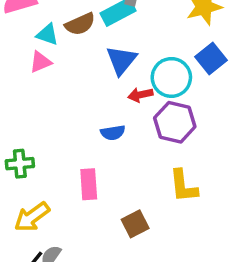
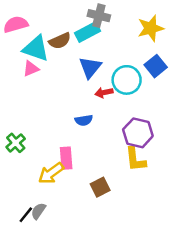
cyan triangle: (47, 34) -> (36, 48), size x1.6
purple hexagon: (175, 122) -> (138, 133), moved
green cross: (20, 164) -> (16, 143), turned -36
yellow arrow: (32, 217) -> (51, 173), moved

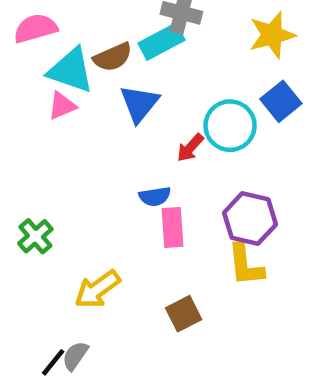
blue triangle: (90, 67) -> (139, 104), moved
red arrow: (104, 93) -> (190, 148), turned -36
pink rectangle: (66, 158) -> (173, 227), moved

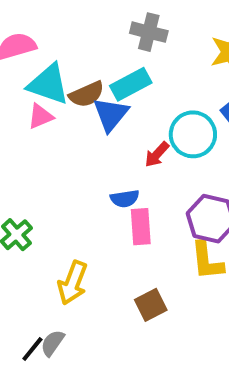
cyan rectangle: (161, 42) -> (131, 84), moved
brown semicircle: (113, 57) -> (87, 94), moved
yellow arrow: (97, 289) -> (73, 283), turned -33

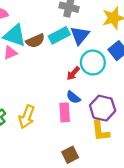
blue triangle: (111, 114) -> (80, 35), moved
blue semicircle: (125, 199) -> (73, 97), moved, turned 48
yellow arrow: (73, 283) -> (27, 117), moved

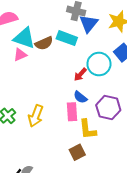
cyan rectangle: (59, 35) -> (67, 38), turned 48
blue triangle: (80, 35) -> (89, 24), moved
yellow L-shape: (100, 131) -> (88, 129), moved

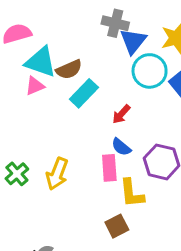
cyan rectangle: (67, 38) -> (84, 93), moved, turned -66
cyan circle: (99, 64) -> (150, 71), moved

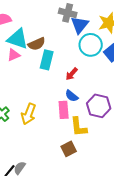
cyan rectangle: (84, 93) -> (47, 60), turned -30

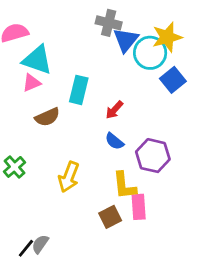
brown semicircle: (37, 44) -> (47, 117), moved
cyan circle: (91, 45) -> (150, 53), moved
pink rectangle: (64, 110) -> (139, 207), moved
yellow arrow: (29, 114) -> (69, 177), moved

